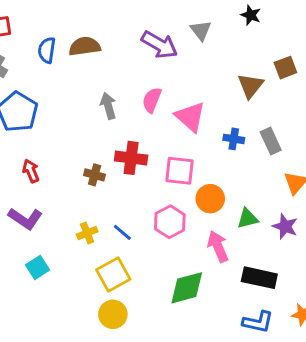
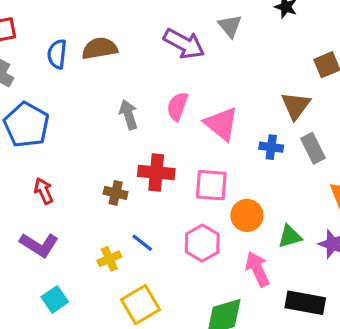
brown triangle: (250, 86) -> (296, 106), moved
blue line: (122, 232) -> (142, 243), moved

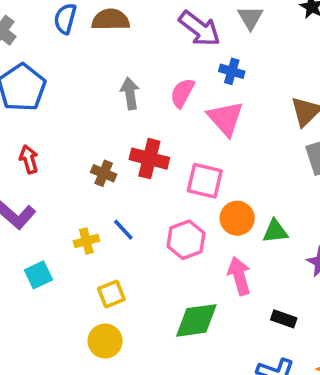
blue cross: (271, 147) -> (232, 71), moved
green triangle: (290, 236) -> (275, 231), moved
cyan square: (55, 299) -> (38, 275), moved
black rectangle: (305, 303) -> (284, 319), size x0.6
yellow square: (141, 305) -> (111, 294), size x0.7

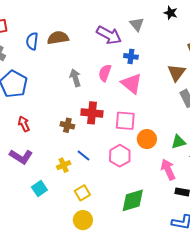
green triangle: (275, 231) -> (179, 142), moved
pink arrow: (239, 276) -> (168, 170), moved

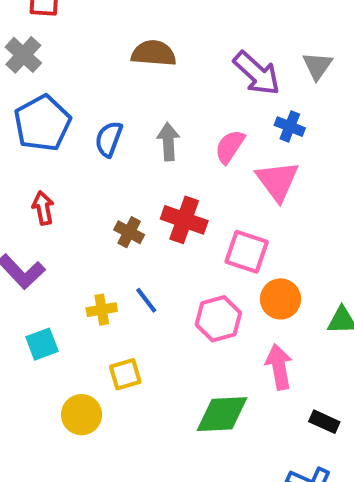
blue semicircle: (32, 41) -> (109, 139), moved
pink arrow: (168, 170) -> (279, 367), moved
yellow circle: (83, 220) -> (81, 415), moved

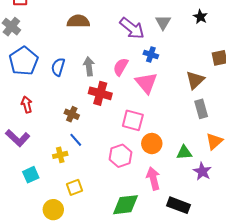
red cross: (184, 220) -> (100, 93), moved
blue line: (146, 300) -> (76, 140), moved
black rectangle: (324, 422) -> (178, 205), size x1.5

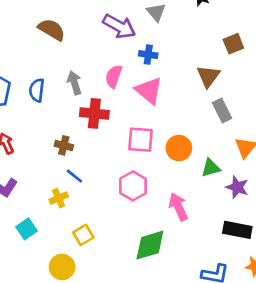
brown semicircle: (78, 21) -> (52, 30), turned 40
orange circle: (152, 144) -> (179, 148), moved
black rectangle: (178, 205) -> (237, 230), moved

